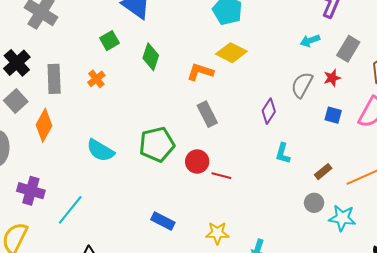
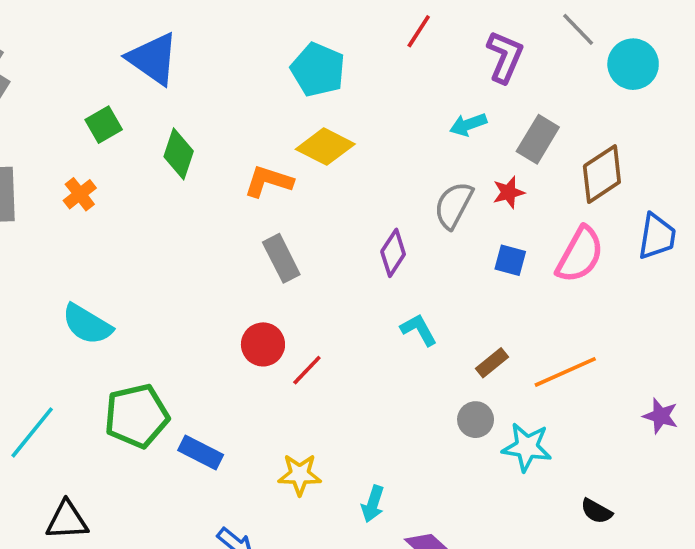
green pentagon: (157, 144) -> (137, 416), moved
cyan L-shape: (283, 153) -> (419, 330), turned 135
red line: (221, 176) -> (307, 370), turned -60

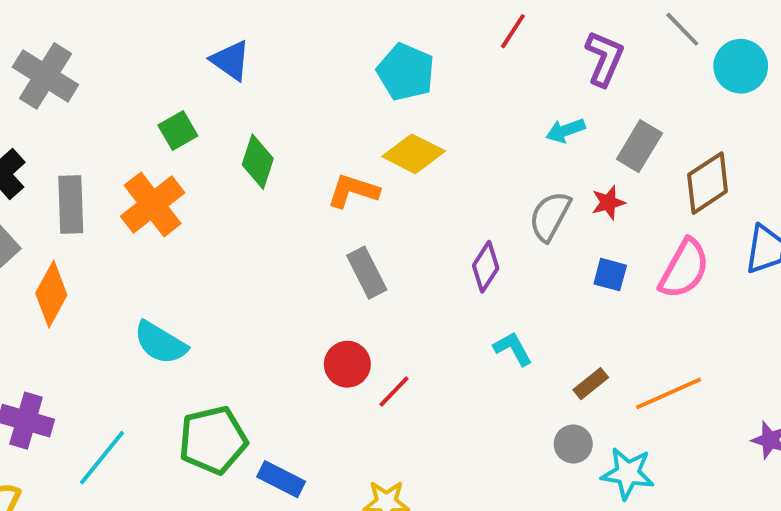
blue triangle: (153, 59) -> (230, 60), size x0.7
orange cross: (80, 194) -> (153, 204), size x1.8

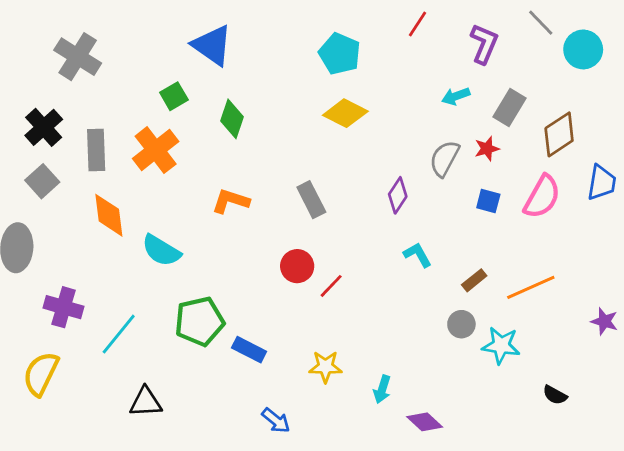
blue triangle: (230, 60) -> (212, 45), size x1.4
orange L-shape: (353, 191) -> (231, 201), moved
orange diamond: (51, 294) -> (109, 215), moved, turned -36

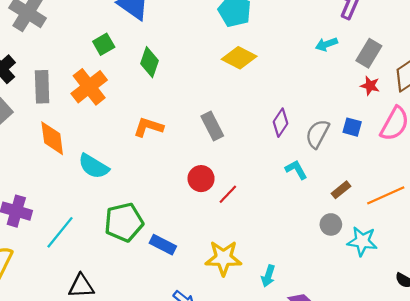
red star: (487, 149) -> (370, 86), moved, turned 30
gray semicircle: (444, 159) -> (317, 134), moved
yellow star: (325, 367) -> (223, 258), size x1.4

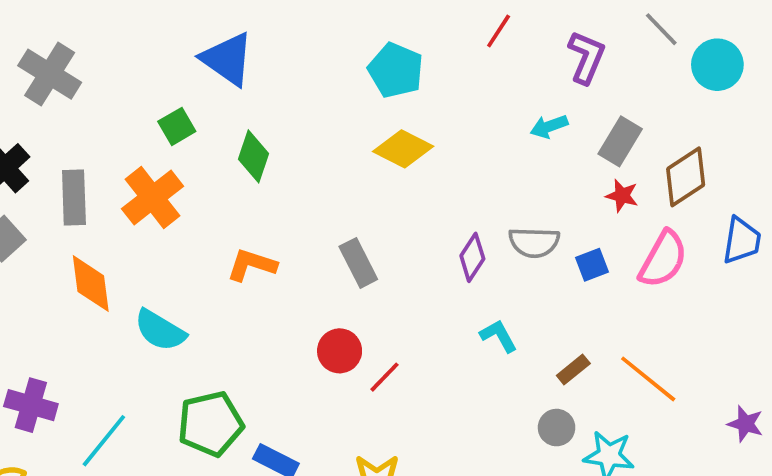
blue square: (352, 127) -> (592, 265), turned -36
gray semicircle: (317, 134) -> (534, 242), moved, turned -116
orange line: (386, 195) -> (648, 379), turned 63

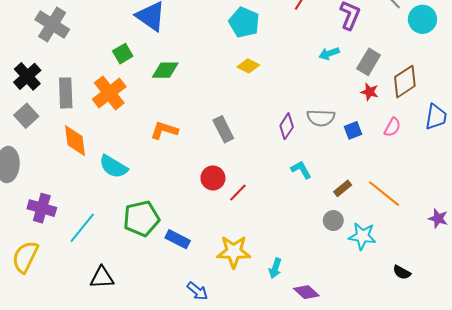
yellow diamond: (403, 149) -> (248, 66), size x0.7
green diamond: (254, 156) -> (165, 70), turned 72
pink semicircle: (663, 259) -> (392, 127), size x0.6

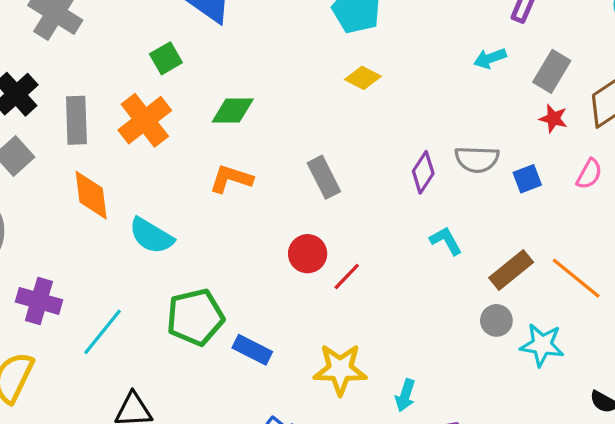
green diamond: (165, 70) -> (233, 110), moved
brown rectangle: (343, 188) -> (511, 270), size x1.5

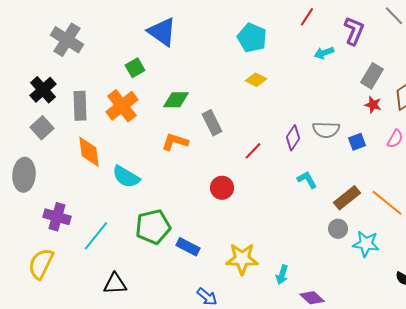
cyan arrow: (490, 58) -> (324, 53), moved
gray rectangle: (324, 177) -> (212, 123), moved
red line: (347, 277) -> (253, 151), moved

